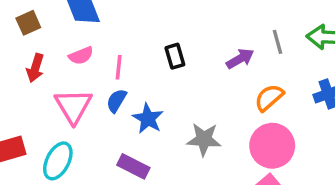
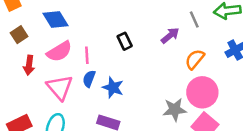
pink semicircle: (81, 56) -> (59, 51), size x1.5
gray star: (204, 139) -> (175, 110), moved

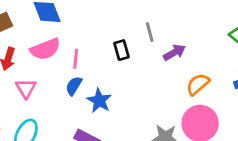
gray line: (194, 20) -> (150, 32), moved
pink triangle: (60, 87) -> (26, 88), moved, size x0.7

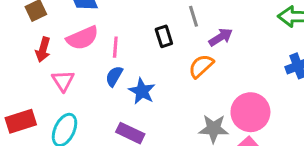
orange semicircle: (198, 84) -> (201, 66), moved

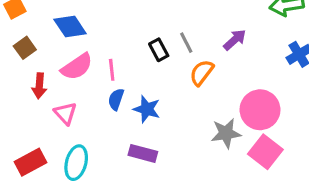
gray line: (193, 16) -> (186, 43), moved
purple arrow: (221, 37) -> (235, 40), moved

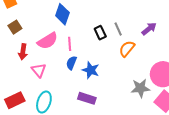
blue diamond: (70, 26) -> (62, 14), moved, turned 50

